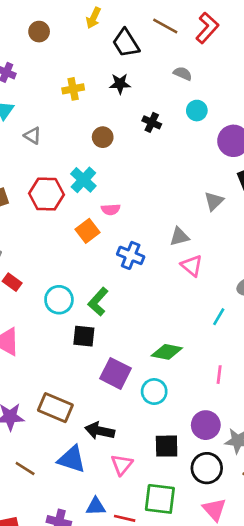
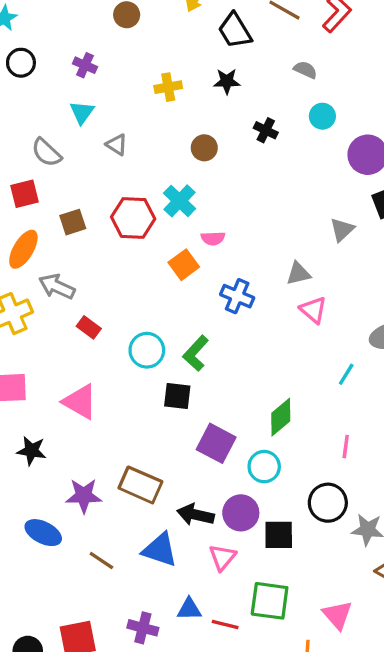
green diamond: (167, 352) -> (281, 417), turned -52
purple circle: (206, 425) -> (241, 513), moved
black circle: (207, 468) -> (328, 503), moved

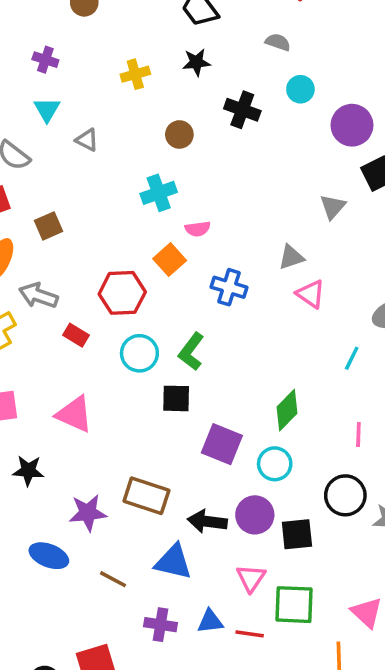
black cross: (266, 130) -> (242, 110), size x1.4
cyan cross: (180, 201) -> (159, 193), turned 32
red hexagon: (133, 218) -> (122, 293), moved
pink triangle: (222, 557) -> (251, 578), moved
purple cross: (143, 628) -> (160, 625), moved

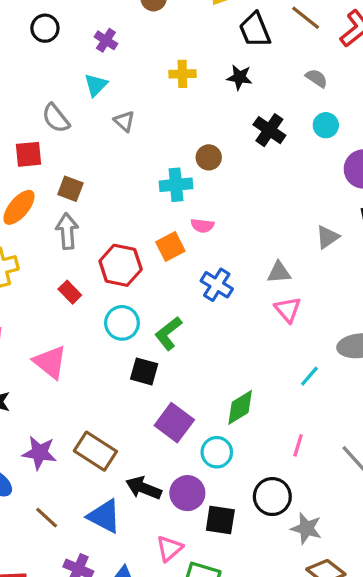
brown circle: (179, 134) -> (209, 157), moved
brown square: (49, 226) -> (70, 189), turned 30
gray arrow: (38, 295) -> (67, 231), moved, turned 52

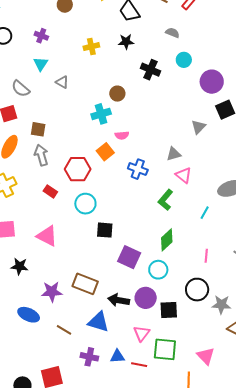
green L-shape: (168, 333) -> (165, 200), moved

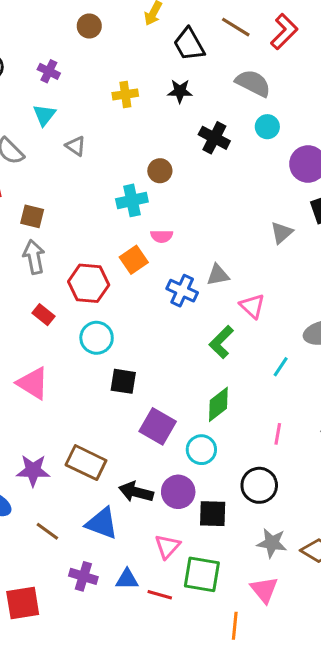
gray semicircle: (172, 33) -> (253, 83), size x1.6
gray triangle: (174, 154) -> (218, 275), moved
gray star: (221, 305) -> (272, 543), moved

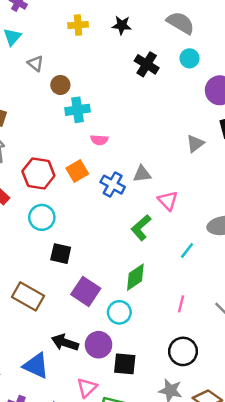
brown circle: (160, 171) -> (60, 85), moved
orange square: (134, 260) -> (77, 171), moved
brown rectangle: (86, 463) -> (28, 296), moved
black circle: (259, 485) -> (183, 351), moved

